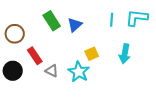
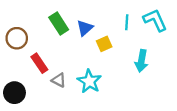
cyan L-shape: (137, 18) -> (155, 20), turned 60
yellow square: (92, 54) -> (104, 44), moved
black circle: (13, 71) -> (14, 93), moved

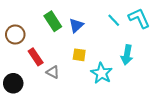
cyan line: (127, 22) -> (114, 20), turned -48
yellow square: (104, 44) -> (79, 55), moved, turned 32
cyan star: (89, 81) -> (102, 73), moved

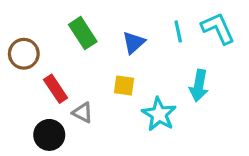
cyan line: (114, 20) -> (178, 31), turned 32
blue triangle: (76, 25) -> (134, 43), moved
black circle: (13, 83) -> (49, 135), moved

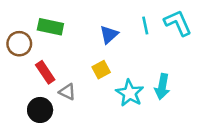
green rectangle: (83, 33) -> (50, 27), moved, turned -45
yellow square: (124, 86) -> (101, 70), turned -36
cyan arrow: (199, 86) -> (162, 87), moved

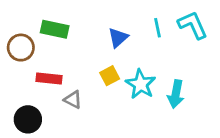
red rectangle: (45, 72) -> (49, 79), turned -50
cyan star: (130, 93) -> (141, 84), moved
black circle: (40, 110) -> (28, 119), moved

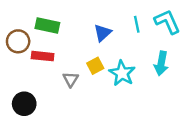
red rectangle: (49, 79) -> (43, 56), moved
cyan arrow: (176, 94) -> (161, 63), moved
gray triangle: (73, 100) -> (71, 79), moved, turned 35

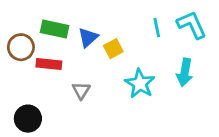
blue triangle: (102, 33) -> (88, 37), moved
yellow square: (95, 66) -> (113, 49), moved

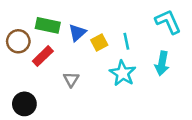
cyan line: (157, 28) -> (126, 41), moved
red rectangle: (49, 64) -> (43, 56), turned -50

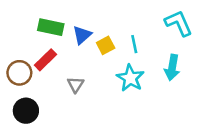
brown circle: (18, 41) -> (19, 73), moved

